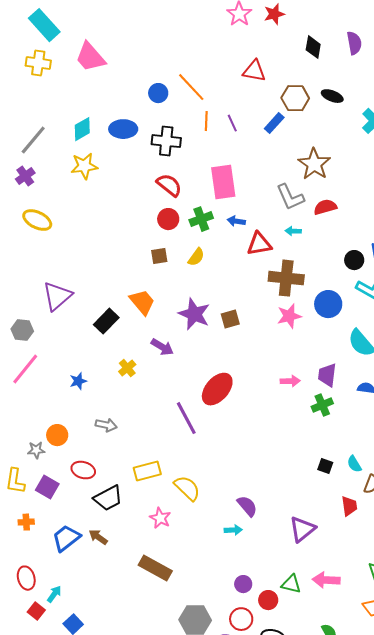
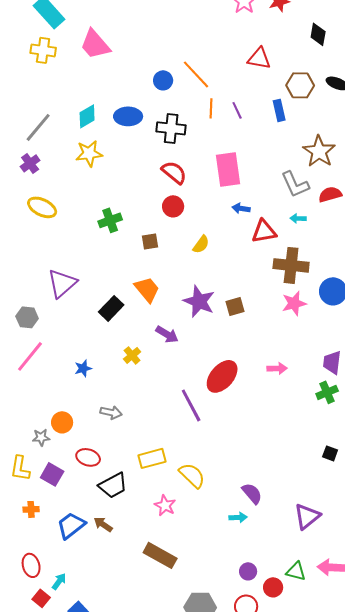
blue rectangle: (274, 123) -> (279, 110), turned -55
green cross: (201, 219) -> (110, 220), moved
brown square: (159, 256) -> (150, 241), moved
pink arrow: (290, 381) -> (277, 368), moved

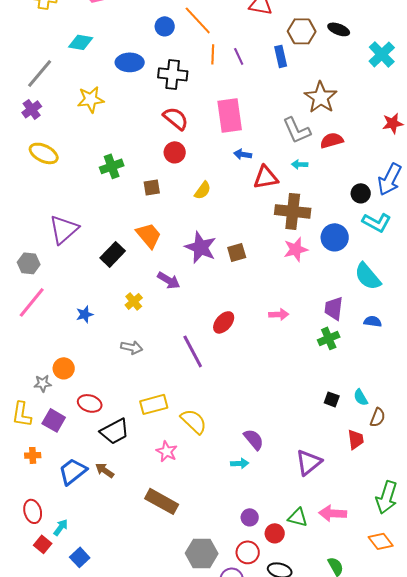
cyan diamond: (87, 116) -> (81, 42), moved, turned 40
red ellipse: (222, 376) -> (224, 322), size x0.7
gray arrow: (111, 412) -> (132, 347), moved

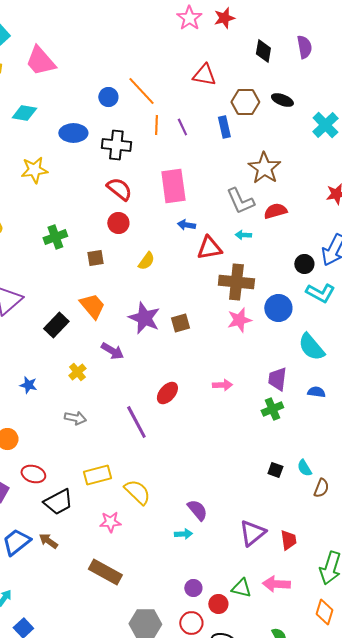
blue star: (85, 314) -> (28, 385), turned 30
red trapezoid: (356, 439) -> (288, 540), moved
pink star: (167, 451) -> (110, 522), turned -30
orange diamond: (381, 541) -> (324, 612), turned 55

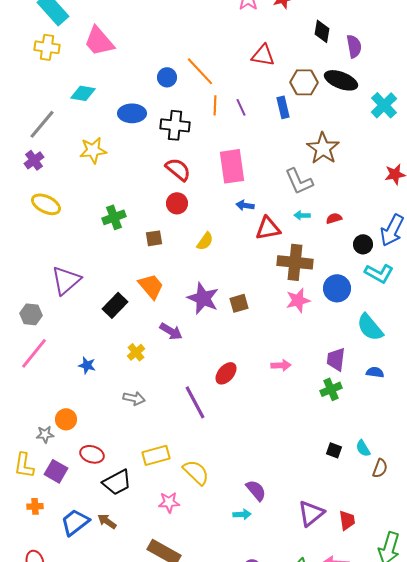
purple semicircle: (304, 47) -> (354, 46), moved
black ellipse: (282, 100) -> (341, 80), size x1.5
red semicircle: (275, 211) -> (334, 218), moved, size x0.7

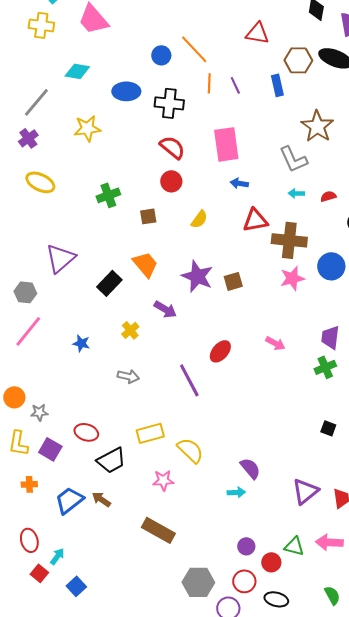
red triangle: (268, 228) -> (255, 220), moved
pink arrow: (281, 365) -> (275, 343), turned 30
orange circle: (66, 419) -> (14, 397), moved

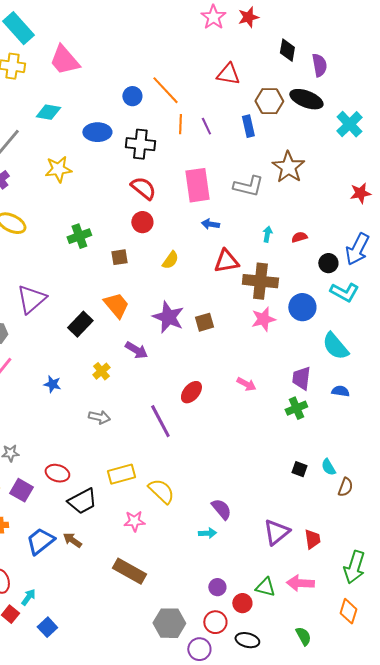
gray L-shape: (293, 159) -> (248, 186), moved, turned -52
cyan arrow: (296, 193) -> (267, 234), turned 98

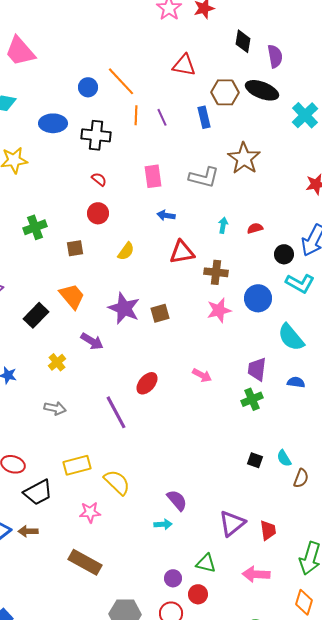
pink rectangle: (197, 185) -> (153, 176), size x0.7
red semicircle: (143, 188) -> (99, 179), size x0.6
brown cross: (260, 281) -> (216, 272), size x0.7
brown arrow: (72, 540) -> (28, 531), turned -36
green triangle: (265, 587) -> (206, 563), moved

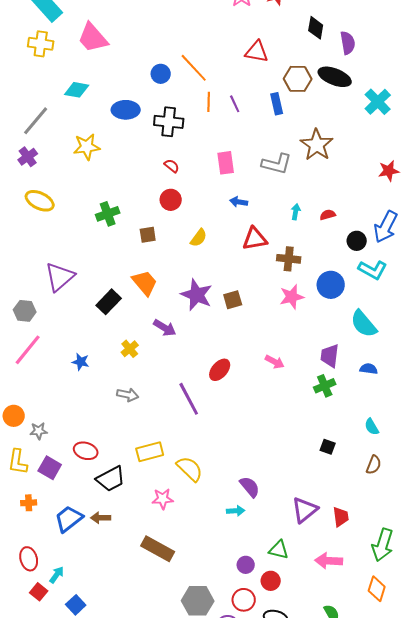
cyan semicircle: (284, 458) -> (372, 427), moved

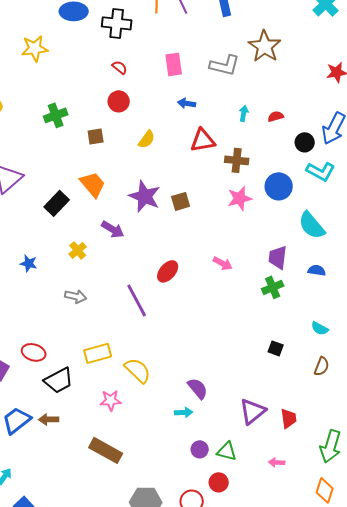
cyan semicircle: (372, 427) -> (320, 328), turned -30
pink arrow: (329, 561) -> (277, 462), size x0.6
purple circle: (246, 565) -> (200, 449), moved

